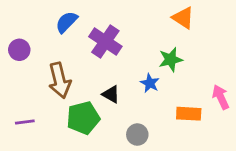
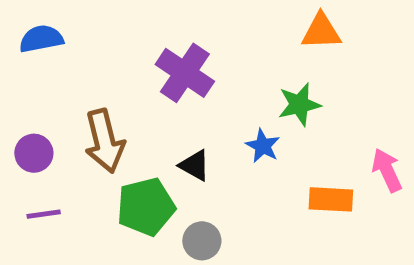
orange triangle: (183, 18) -> (321, 31), turned -35
blue semicircle: (66, 22) -> (41, 39), moved, turned 35
purple circle: (19, 50) -> (34, 153), moved
gray circle: (137, 135) -> (202, 241), moved

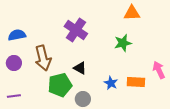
blue semicircle: (41, 39) -> (17, 35), moved
blue star: (263, 146) -> (111, 83), moved
purple line: (44, 214) -> (14, 96), moved

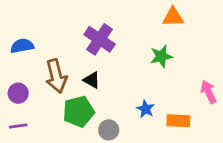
purple circle: (14, 63) -> (18, 93), moved
black triangle: (80, 68) -> (92, 80), moved
orange rectangle: (136, 82) -> (178, 121), moved

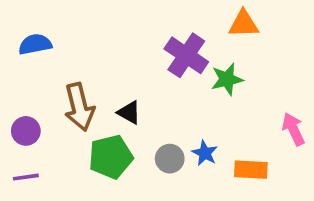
purple cross: (100, 39) -> (186, 55), moved
blue semicircle: (22, 46) -> (35, 44), moved
gray circle: (109, 130) -> (170, 159), moved

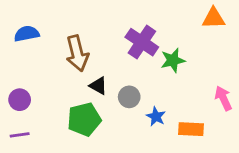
orange triangle: (244, 24) -> (213, 18), moved
brown arrow: (79, 107) -> (77, 53), moved
gray circle: (170, 159) -> (129, 97), moved

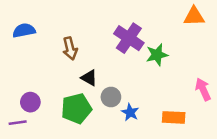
brown arrow: (77, 53) -> (70, 48), size x0.7
gray circle: (129, 97) -> (111, 97), moved
purple circle: (20, 100) -> (30, 102), moved
blue star: (156, 117) -> (130, 112), moved

